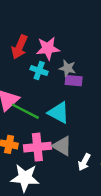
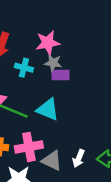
pink star: (48, 48) -> (48, 43), moved
gray triangle: (62, 146) -> (52, 161), moved

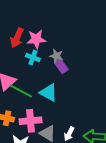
pink star: (48, 43) -> (36, 39), moved
purple rectangle: (60, 75) -> (61, 66), turned 48

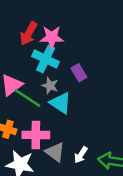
gray star: (56, 56) -> (50, 86), moved
cyan cross: (33, 58) -> (46, 59), size x1.5

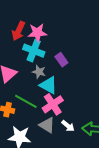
green line: (28, 98) -> (26, 101), moved
pink cross: (36, 135) -> (53, 104), moved, turned -30
white arrow: (81, 155) -> (68, 126), turned -80

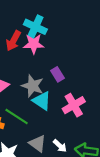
cyan cross: (34, 51) -> (35, 27), moved
gray star: (39, 72) -> (33, 86), size x1.5
pink cross: (53, 104) -> (74, 105), moved

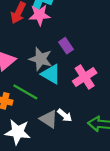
white arrow: (60, 146) -> (65, 115), moved

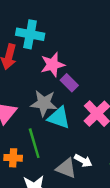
pink star: (40, 15) -> (52, 65), moved
green line: (25, 92) -> (34, 143), turned 55

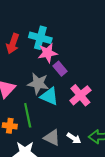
cyan cross: (30, 34) -> (40, 38), moved
white arrow: (83, 161) -> (74, 138), moved

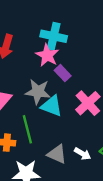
cyan cross: (40, 38) -> (54, 36), moved
pink star: (48, 53) -> (47, 55), turned -30

